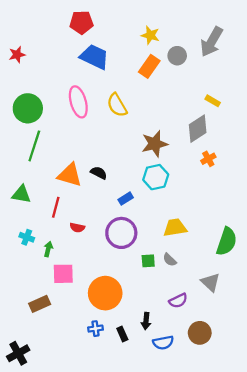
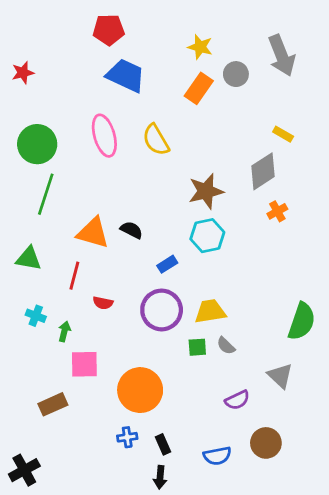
gray arrow: (212, 42) -> (282, 55), turned -52
yellow trapezoid: (175, 228) -> (210, 311), moved
black arrow: (146, 321) -> (160, 477), moved

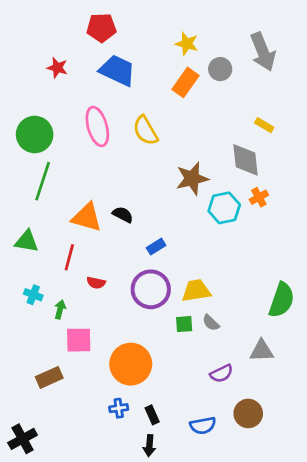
red star: (23, 73) -> (57, 68), moved, turned 30
gray diamond: (263, 171) -> (246, 160), turned -63
cyan hexagon: (207, 236) -> (224, 208), moved
gray triangle: (280, 376) -> (262, 351), turned -45

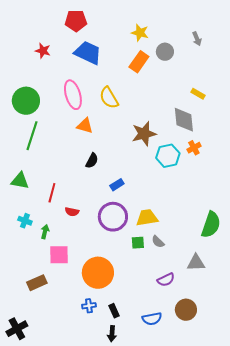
gray arrow: (263, 52) -> (197, 39), size x0.5
black semicircle: (123, 215) -> (92, 161), turned 91
orange triangle: (87, 217) -> (85, 126), moved, size x0.7

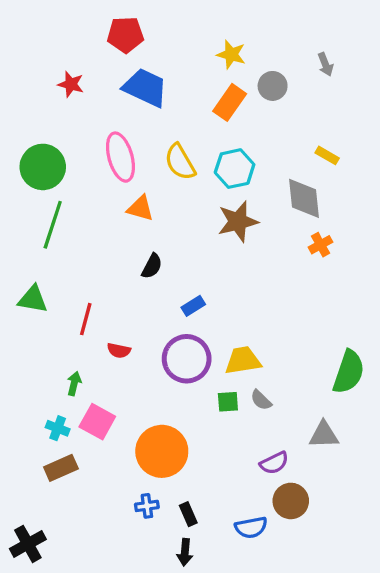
cyan hexagon: (168, 156) -> (235, 169), moved
cyan cross: (25, 221) -> (58, 428), moved
pink square: (59, 255) -> (97, 422), turned 30
brown circle: (186, 310) -> (291, 501), moved

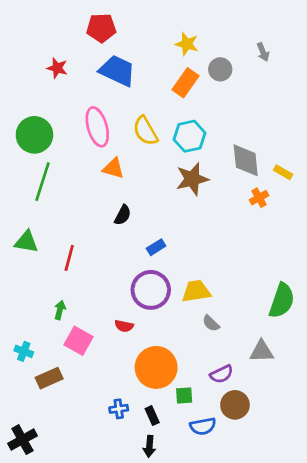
yellow rectangle: (327, 155) -> (283, 172), moved
red semicircle: (119, 350) -> (124, 326), moved
green square: (228, 402) -> (184, 396), moved
cyan cross: (58, 428) -> (24, 351), moved
orange circle: (162, 451) -> (156, 367), moved

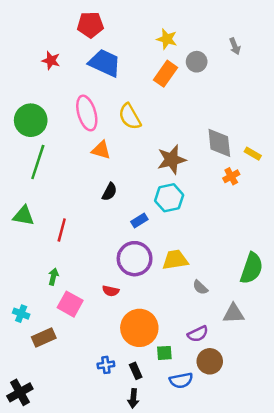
cyan hexagon: (190, 136) -> (169, 198), moved
gray semicircle: (211, 323) -> (200, 287), moved

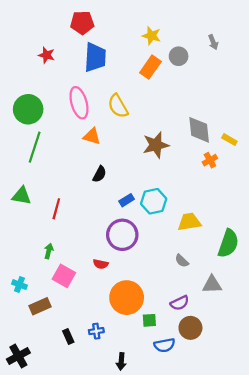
blue trapezoid: (105, 63) -> (95, 57), turned 68
cyan hexagon: (169, 198) -> (154, 201), moved
yellow trapezoid: (175, 260) -> (189, 222), moved
black rectangle: (136, 371) -> (68, 337), moved

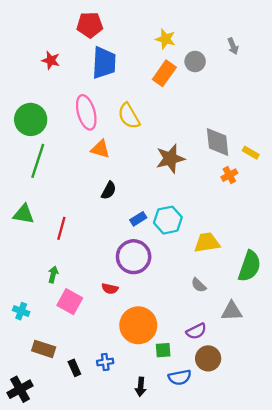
brown rectangle: (40, 306) -> (44, 349), moved, turned 42
black arrow: (121, 361) -> (141, 387), moved

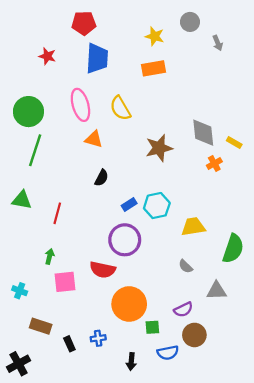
gray circle: (195, 62) -> (190, 22), moved
orange rectangle: (164, 73) -> (153, 68), turned 45
red semicircle: (110, 289) -> (103, 270), size x1.6
pink square: (70, 302) -> (65, 282), turned -35

